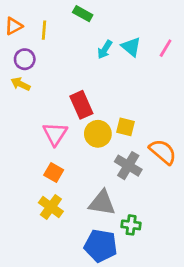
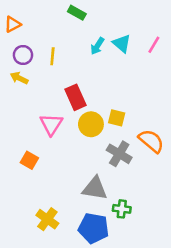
yellow line: (44, 30) -> (52, 56), moved
orange square: (54, 172) -> (29, 160), moved
yellow cross: (51, 207) -> (47, 219), moved

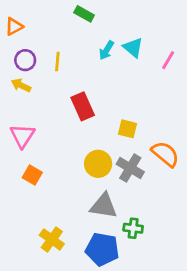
pink line: (154, 45) -> (168, 60), moved
pink triangle: (51, 124) -> (22, 136), moved
yellow circle: (91, 124) -> (98, 164), moved

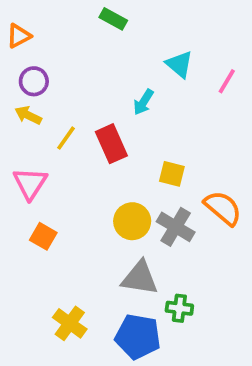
cyan arrow: (106, 50) -> (143, 102), moved
yellow line: (57, 62) -> (66, 138), moved, turned 30

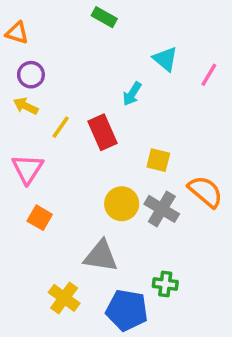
orange triangle: (19, 36) -> (17, 33), turned 45
gray triangle: (140, 278) -> (101, 256), moved

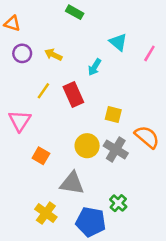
yellow arrow: (26, 106) -> (53, 55), moved
orange square: (40, 218) -> (41, 156), moved
green cross: (165, 284) -> (118, 203), turned 35

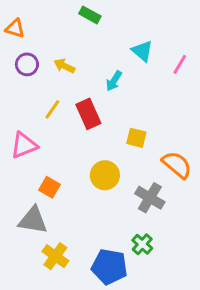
pink triangle: (20, 121) -> (24, 145), turned 35
gray cross: (116, 149) -> (150, 198), moved
gray triangle: (72, 183) -> (33, 220), moved

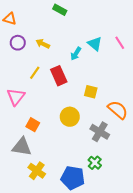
cyan triangle: (142, 51) -> (95, 44), moved
pink line: (180, 64) -> (120, 43), turned -64
pink triangle: (24, 145) -> (16, 97), turned -30

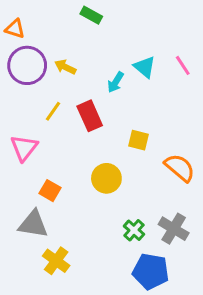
purple circle: (18, 43) -> (27, 65), size x1.6
gray cross: (100, 132) -> (174, 229), moved
green cross: (95, 163) -> (134, 230), moved
blue pentagon: (73, 178) -> (151, 271), moved

